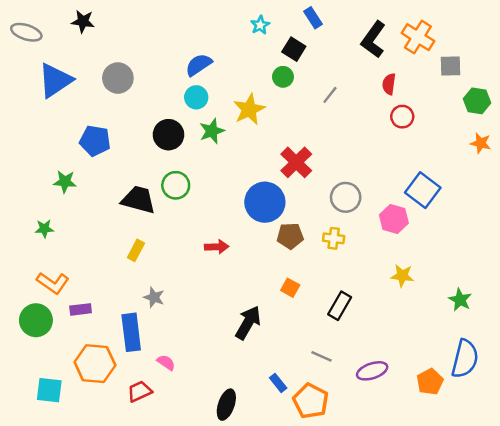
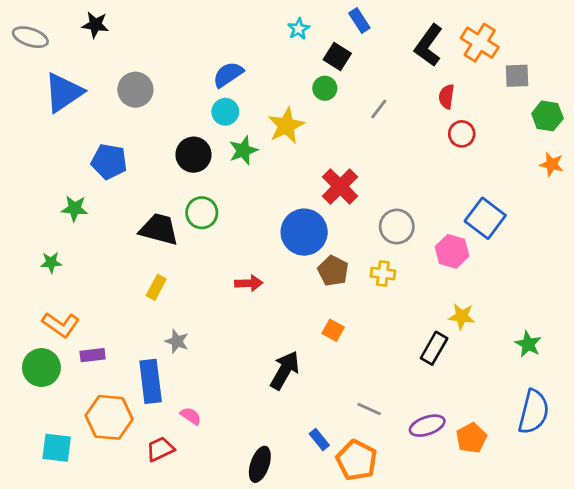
brown pentagon: (290, 236) -> (333, 271), turned 30
black rectangle: (340, 306) -> (434, 348), moved
orange pentagon: (430, 382) -> (471, 438), moved

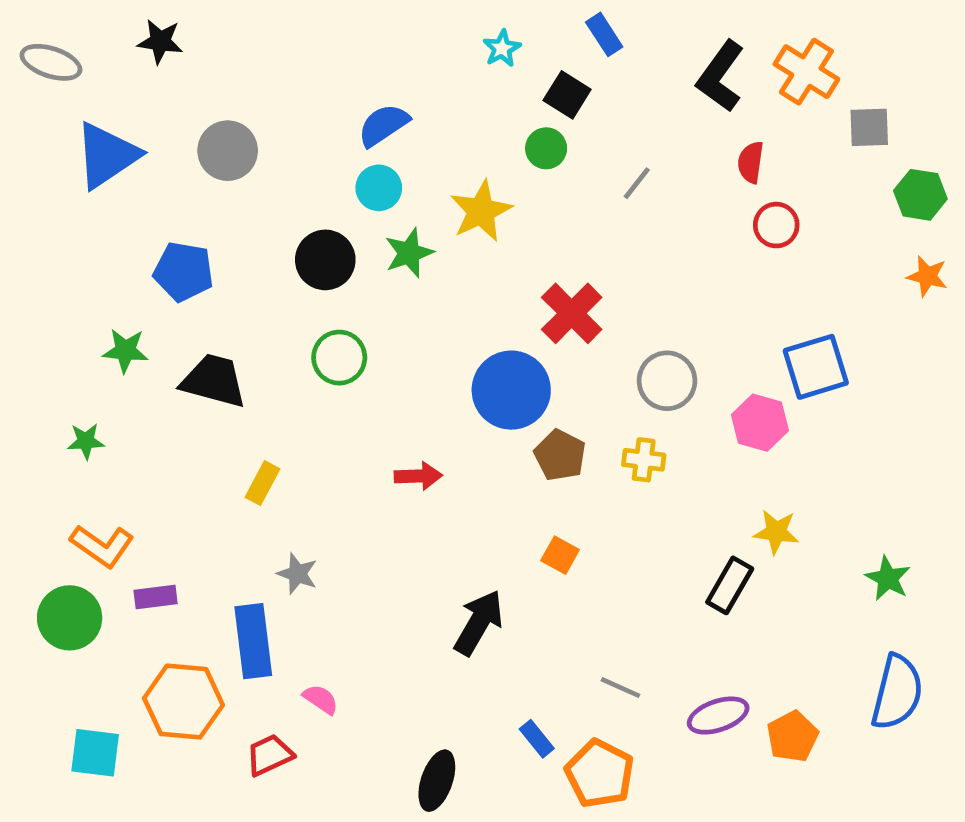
blue square: (485, 218) -> (816, 367), turned 36
black trapezoid: (159, 229) -> (214, 381), moved

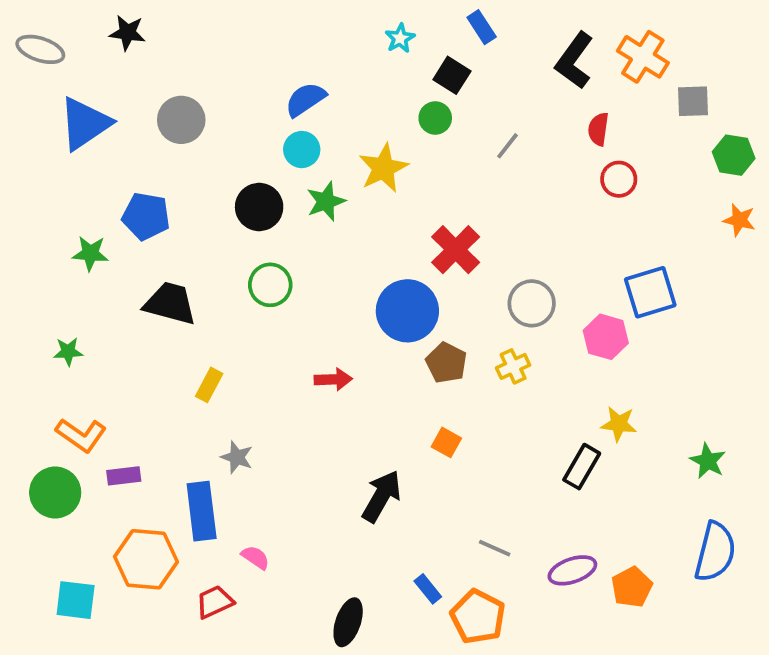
green star: (125, 351) -> (90, 253), moved
yellow cross: (644, 460) -> (513, 366), turned -32

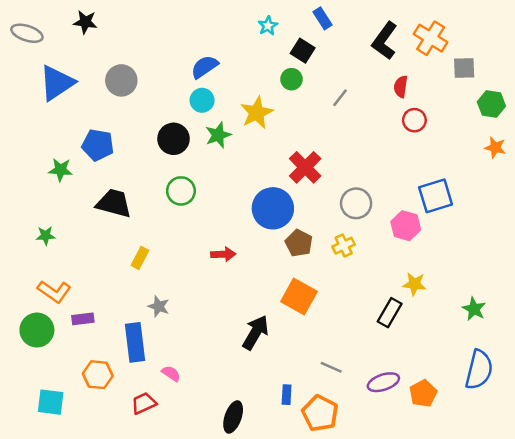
orange square: (446, 442) -> (299, 296), size x1.8
orange hexagon: (146, 559) -> (98, 375), size x0.7
blue rectangle: (428, 589) -> (287, 395), turned 42

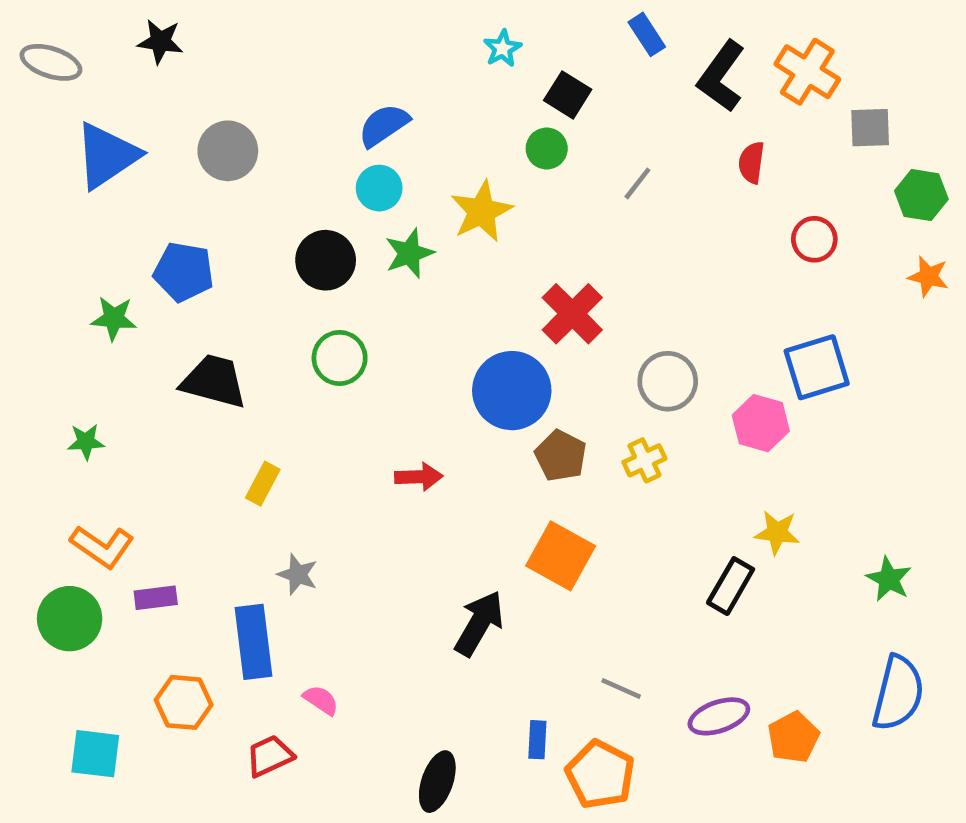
blue rectangle: (323, 18) -> (647, 34), moved
red circle: (414, 120) -> (814, 239), moved

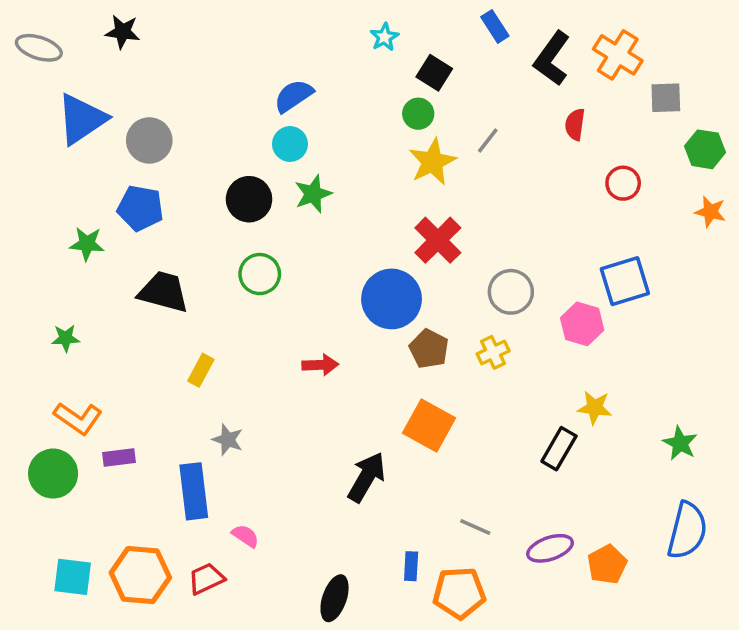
gray circle: (228, 151) -> (149, 140), moved
yellow star: (482, 211) -> (432, 162), moved
orange hexagon: (184, 702) -> (140, 575), moved, size x1.4
orange pentagon: (600, 775) -> (459, 593), turned -30

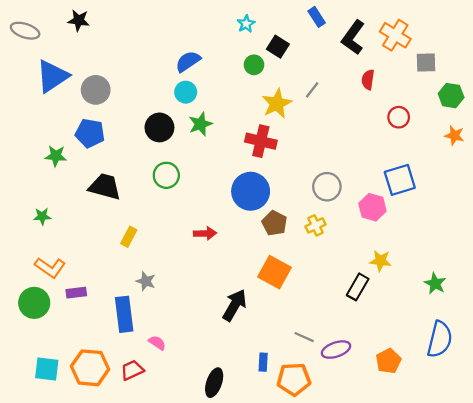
green circle: (418, 114) -> (254, 65), moved
red cross: (438, 240) -> (261, 141), moved, turned -32
purple ellipse: (550, 548) -> (336, 350), moved

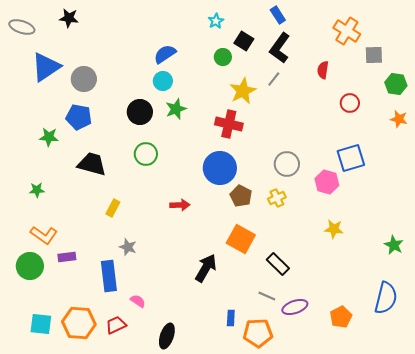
black L-shape: (353, 37) -> (280, 48), moved
green star: (435, 284) -> (394, 245), moved
black rectangle: (358, 287) -> (278, 264), moved, turned -75
black ellipse: (214, 383) -> (167, 336), moved

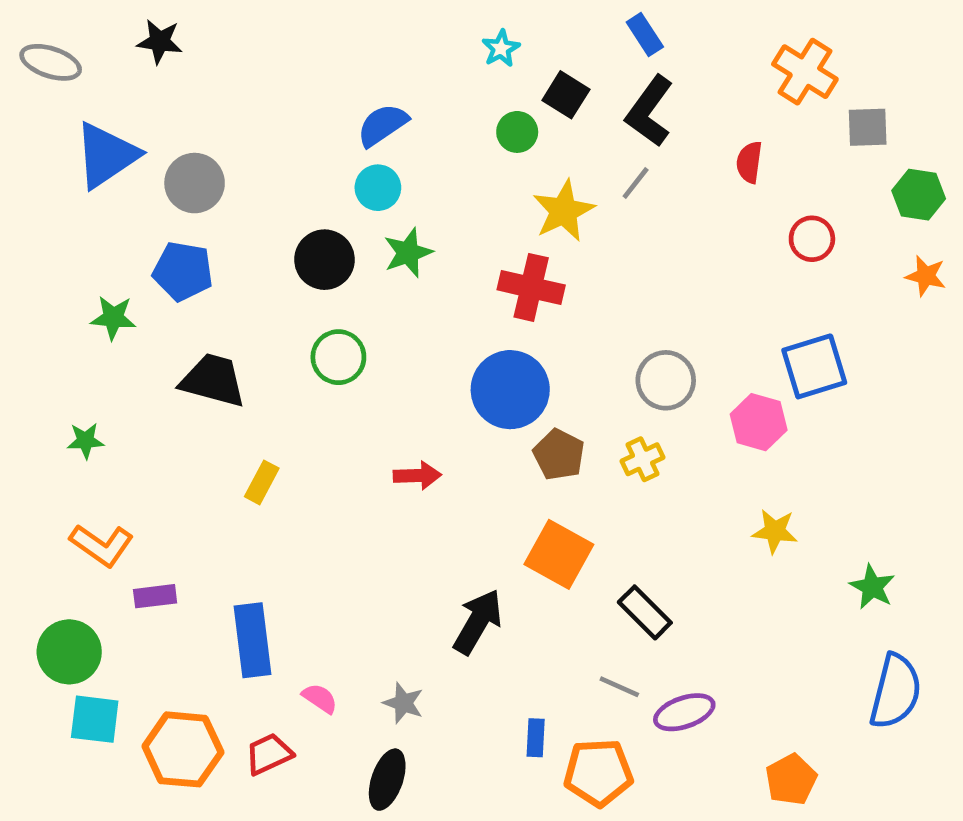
green star: (394, 245) -> (872, 587), moved
gray star: (128, 247) -> (403, 703), moved
green circle: (30, 266) -> (69, 652), moved
orange pentagon: (341, 317) -> (791, 780), moved
cyan square: (41, 324) -> (95, 719), moved

